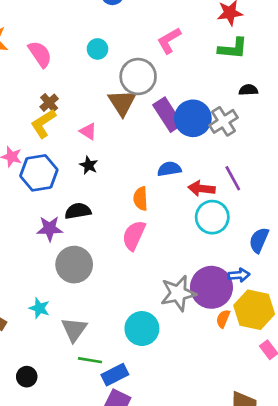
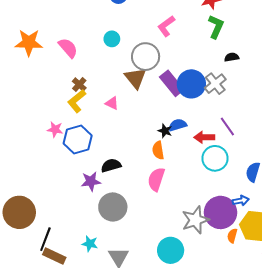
green L-shape: (233, 48) -> (216, 27), turned -65
black star: (89, 165) -> (165, 131), moved

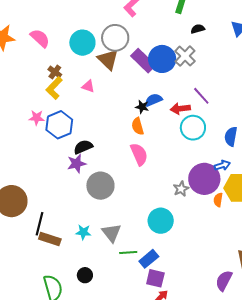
cyan circle: (112, 39) -> (82, 43), moved, size x1.6
black semicircle: (111, 165) -> (83, 147), moved
pink semicircle: (156, 179) -> (139, 154), turned 145
gray star: (195, 220) -> (181, 189), size x0.6
cyan star: (90, 244) -> (83, 232), moved

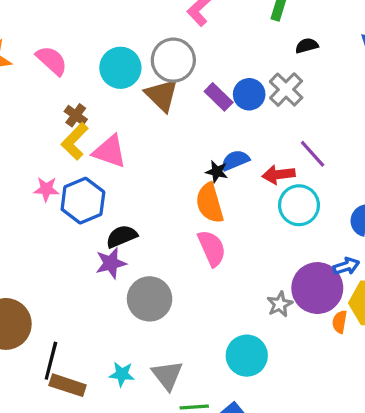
blue circle: (162, 59) -> (249, 94), size x0.7
purple rectangle: (143, 61) -> (219, 97), size x0.7
pink triangle: (88, 86) -> (110, 151), moved, size x1.6
orange semicircle: (138, 126) -> (210, 203), size x1.4

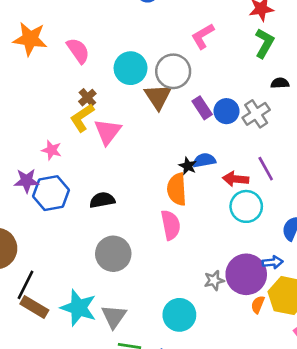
pink triangle: (110, 151) -> (108, 132), turned 36
blue hexagon: (83, 201) -> (51, 193), moved
purple star: (111, 263) -> (27, 181), moved
cyan star: (122, 374) -> (79, 308), size x1.8

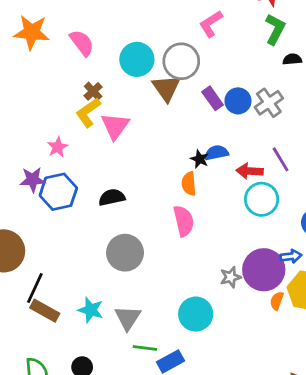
black semicircle: (280, 83) -> (292, 59), moved
pink star: (52, 150) -> (58, 147), turned 30
orange semicircle: (177, 189) -> (189, 184), size x0.7
cyan star: (79, 308) -> (91, 310), size x0.7

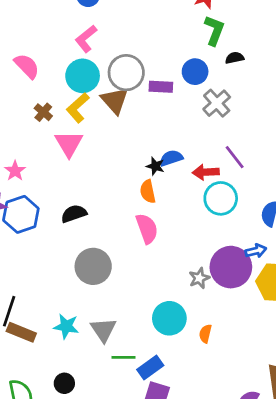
pink L-shape: (211, 24) -> (86, 39), moved
purple rectangle: (213, 98) -> (161, 87), moved, turned -45
blue circle: (238, 101) -> (195, 72), moved
yellow L-shape: (88, 112) -> (78, 108), moved
orange semicircle: (277, 301) -> (205, 334), moved

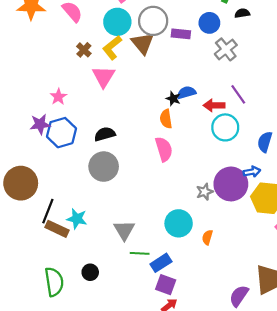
gray circle: (93, 266) -> (104, 167), moved
cyan star: (66, 326) -> (77, 219), moved

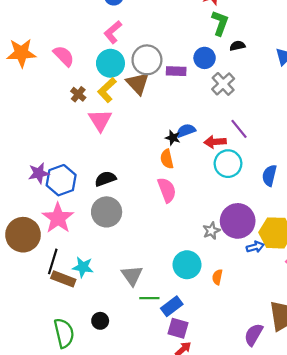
pink star: (58, 97) -> (58, 218), moved, size x1.8
blue arrow: (252, 172) -> (255, 247), moved

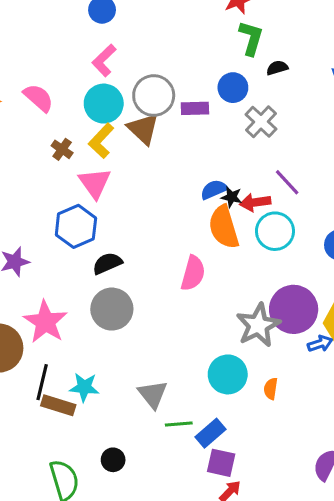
black star: (173, 138) -> (232, 197), moved
orange semicircle: (167, 159) -> (224, 227), moved, size x1.6
blue hexagon: (61, 180) -> (76, 226), moved
pink semicircle: (167, 190) -> (193, 273), turned 40
gray star: (211, 231) -> (258, 325), size x1.8

